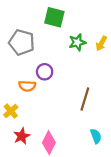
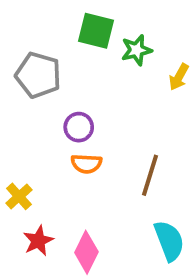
green star: (77, 42) -> (137, 50), moved
orange semicircle: (27, 86) -> (86, 164), moved
cyan semicircle: (96, 136) -> (169, 241), size x1.5

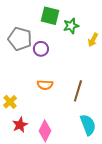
purple circle: (79, 127) -> (41, 49), moved

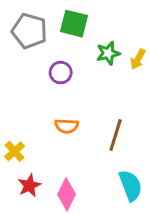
green star: (71, 26) -> (108, 53), moved
gray pentagon: (20, 39) -> (29, 31), moved

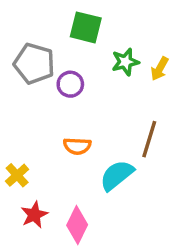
gray pentagon: (29, 31) -> (34, 64), moved
brown line: (116, 135) -> (149, 139), moved
cyan semicircle: (130, 185) -> (117, 175), moved, turned -108

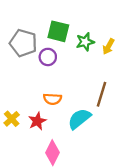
green square: (86, 27) -> (58, 31), moved
red star: (34, 215) -> (37, 121), moved

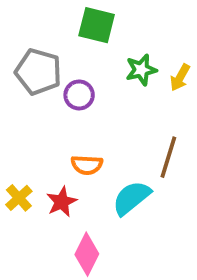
green square: (58, 31) -> (97, 25), moved

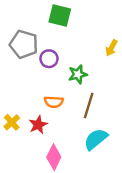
green star: (141, 70) -> (78, 74), moved
brown line: (168, 157) -> (89, 105), moved
cyan semicircle: (131, 198) -> (96, 139), moved

